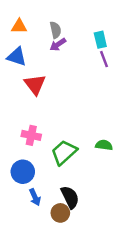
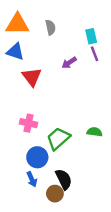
orange triangle: (19, 26) -> (17, 24), size x1.6
purple arrow: (58, 45) -> (69, 63), moved
blue circle: (23, 172) -> (37, 157), moved

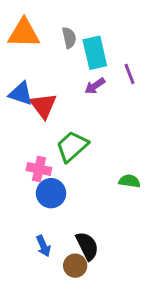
cyan rectangle: (91, 36) -> (95, 53), moved, size x1.5
blue triangle: (15, 52) -> (21, 94), moved
green trapezoid: (58, 139) -> (72, 146), moved
blue circle: (37, 157) -> (51, 193), moved

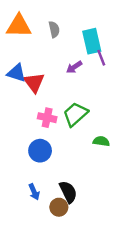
cyan rectangle: (95, 53) -> (92, 41), moved
green trapezoid: (72, 146) -> (75, 114), moved
pink cross: (39, 169) -> (47, 118), moved

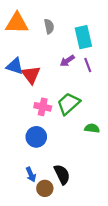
purple line: (101, 58) -> (88, 65), moved
brown circle: (59, 207) -> (45, 188), moved

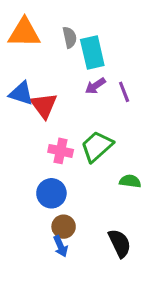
cyan rectangle: (83, 37) -> (92, 53), moved
blue arrow: (31, 174) -> (61, 246), moved
black semicircle: (62, 174) -> (120, 243), moved
brown circle: (45, 188) -> (64, 227), moved

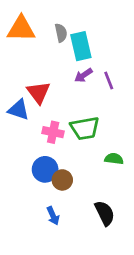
blue triangle: (21, 93) -> (19, 110), moved
green trapezoid: (97, 146) -> (85, 128), turned -148
brown circle: (64, 227) -> (62, 180), moved

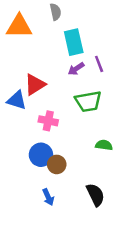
gray semicircle: (61, 33) -> (55, 12), moved
purple line: (109, 81) -> (99, 64), moved
red triangle: (38, 92) -> (35, 85), turned 35
green trapezoid: (85, 128) -> (88, 101), moved

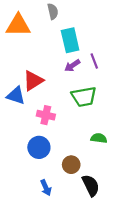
brown circle: (57, 164) -> (71, 165), moved

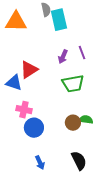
cyan rectangle: (70, 40) -> (59, 20), moved
purple arrow: (72, 66) -> (63, 57), turned -32
pink cross: (46, 115) -> (24, 110), moved
brown circle: (71, 165) -> (73, 123), moved

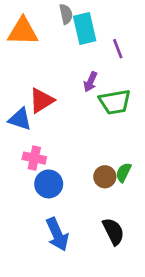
purple line: (82, 53) -> (118, 49), moved
green trapezoid: (73, 84) -> (115, 102), moved
green semicircle: (86, 120) -> (124, 172), turned -72
blue arrow: (40, 163) -> (57, 234), size x1.6

